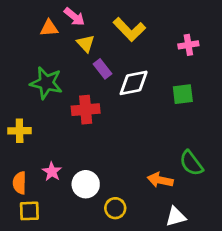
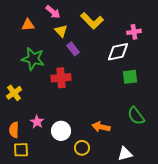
orange triangle: (49, 28) -> (28, 25), moved
white diamond: (134, 83) -> (118, 52), moved
green square: (183, 94) -> (130, 77), moved
yellow cross: (20, 131) -> (14, 93), turned -35
orange arrow: (160, 180) -> (101, 127), moved

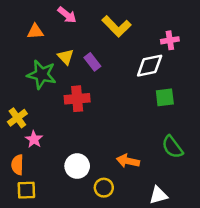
yellow triangle: (61, 31) -> (66, 57), moved
pink star: (37, 122) -> (34, 139), moved

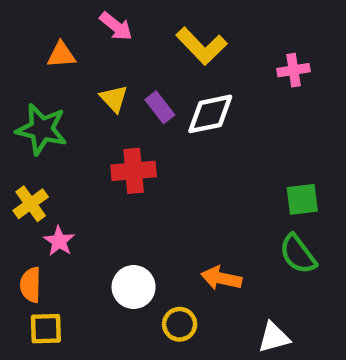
white diamond: (150, 66) -> (210, 114), moved
green star: (42, 75) -> (42, 129), moved
green square: (165, 97) -> (302, 199), moved

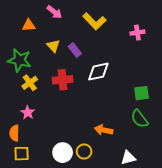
white diamond: (210, 114) -> (98, 72), moved
yellow cross: (31, 204) -> (30, 83), moved
white circle: (134, 287) -> (63, 153), moved

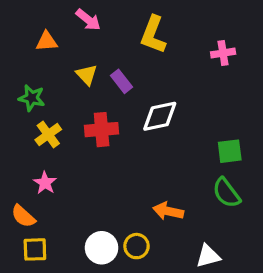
yellow L-shape: (94, 21) -> (153, 35), turned 65
green star: (19, 60) -> (32, 98), size x0.7
orange semicircle: (14, 133) -> (23, 216), turned -49

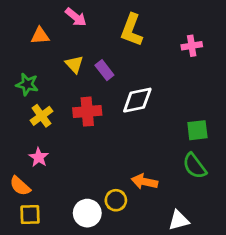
yellow circle: (136, 246) -> (116, 200), moved

